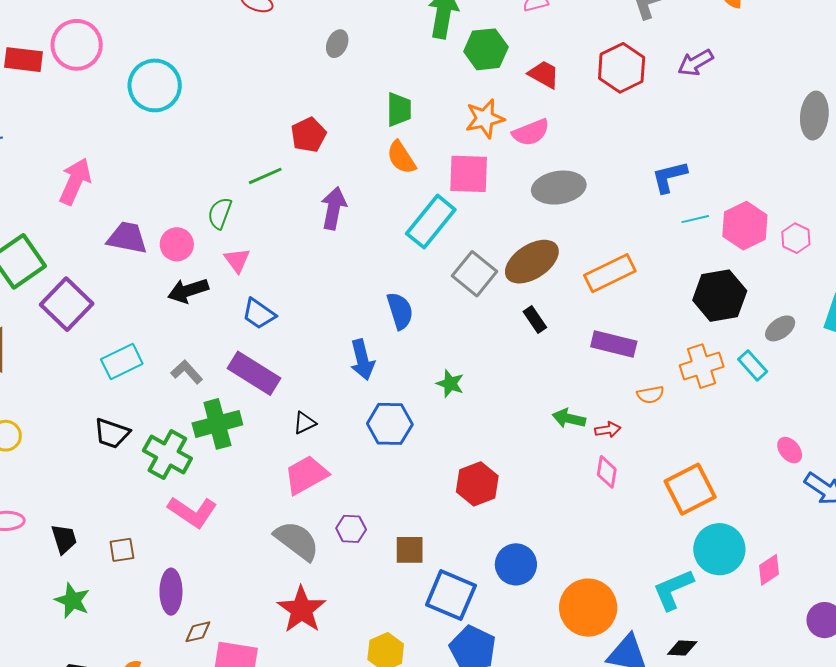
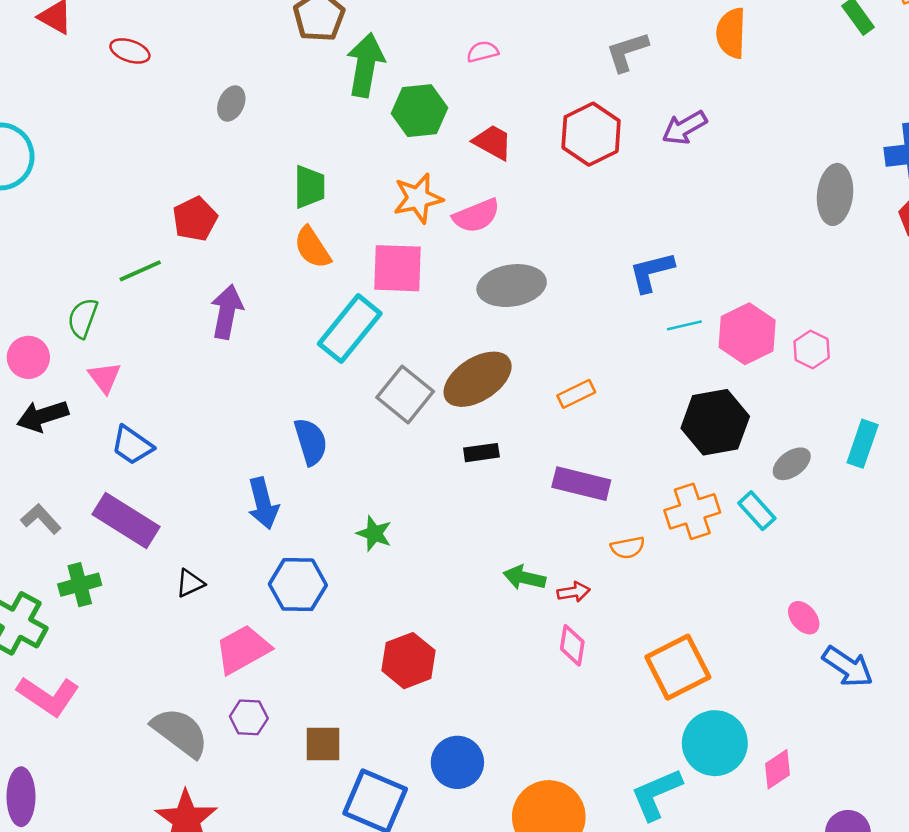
orange rectangle: (610, 273) -> (576, 394), size x0.6
black rectangle: (535, 320) -> (481, 453), turned -64
green cross: (217, 424) -> (80, 585), size x0.7
pink trapezoid: (306, 475) -> (243, 649), moved

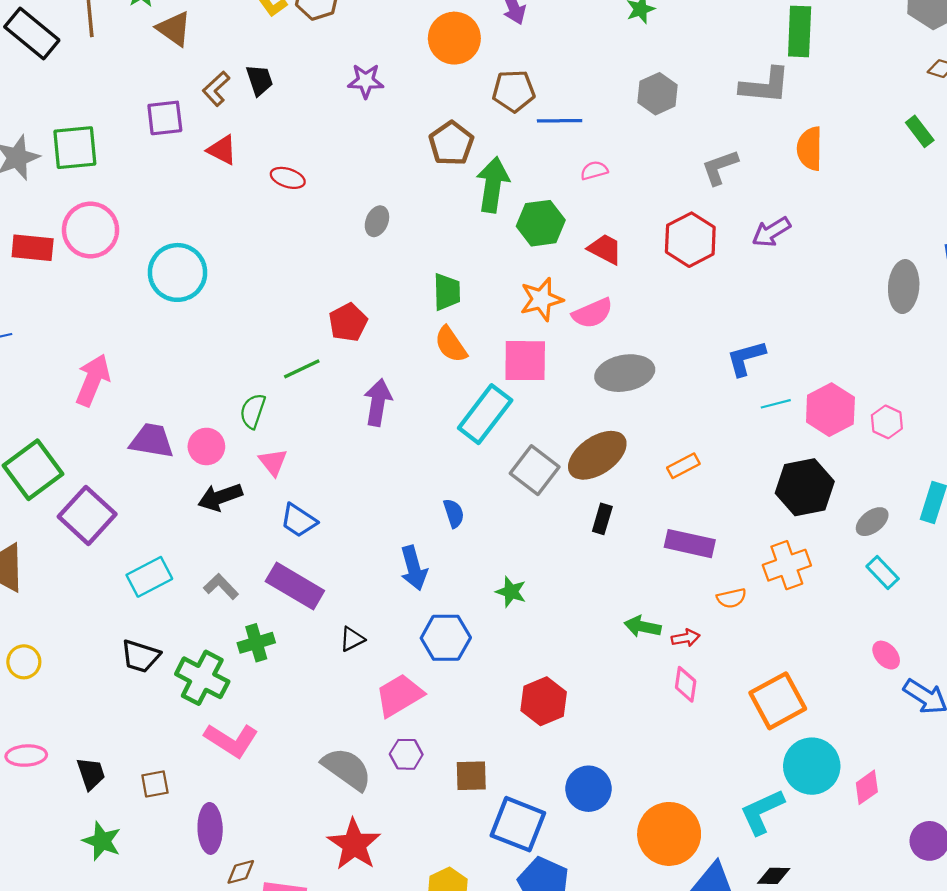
blue semicircle: (311, 442) -> (454, 513), size x0.7
black rectangle: (481, 453) -> (602, 519), turned -64
cyan rectangle: (757, 511) -> (883, 573), moved

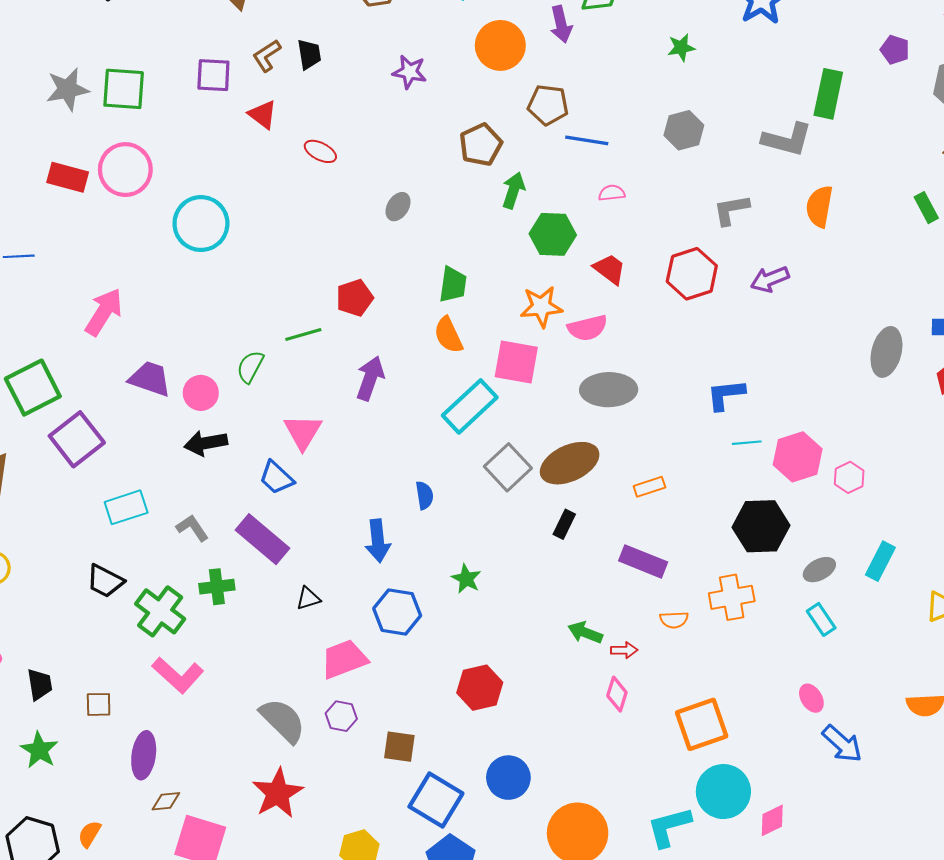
green arrow: (493, 185) -> (513, 190), size x0.7
pink triangle: (273, 462) -> (303, 432), moved, size x1.4

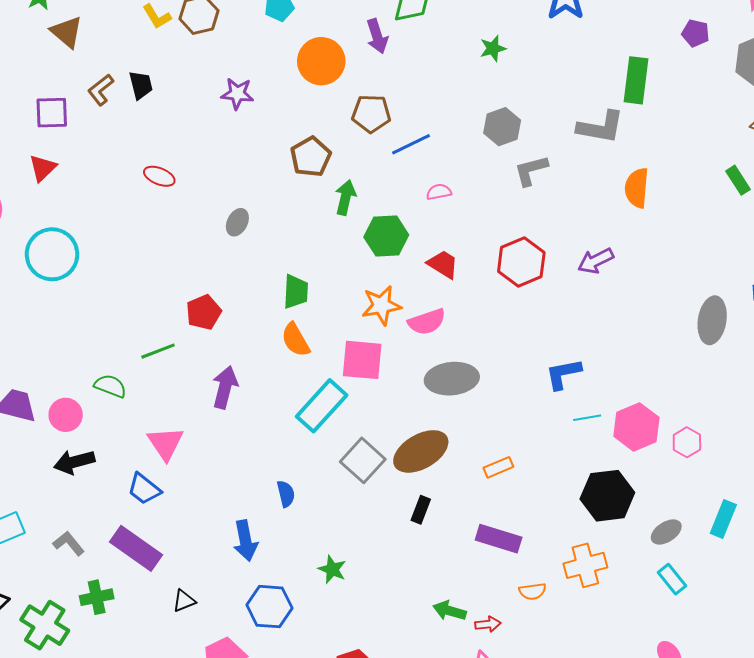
red triangle: (263, 115) -> (43, 168), moved, turned 44
blue line: (587, 140) -> (411, 144), turned -30
gray L-shape: (731, 210) -> (531, 170), moved
green semicircle: (250, 367) -> (110, 386), turned 88

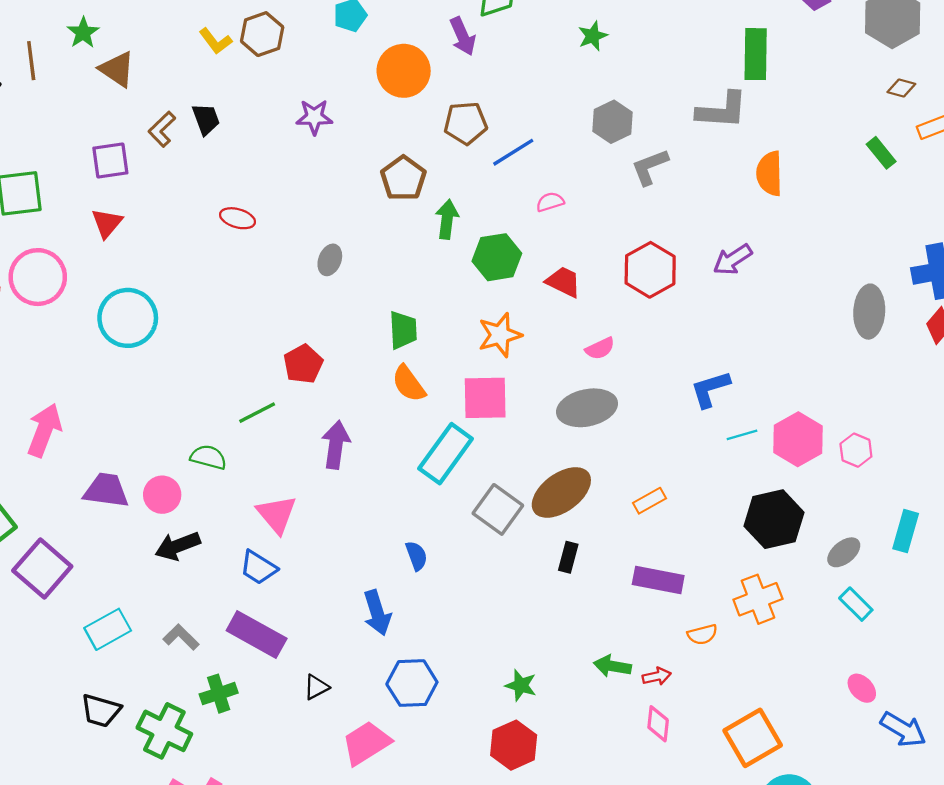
pink semicircle: (427, 322) -> (600, 348), moved, size x0.7
green star: (332, 569) -> (521, 685), moved

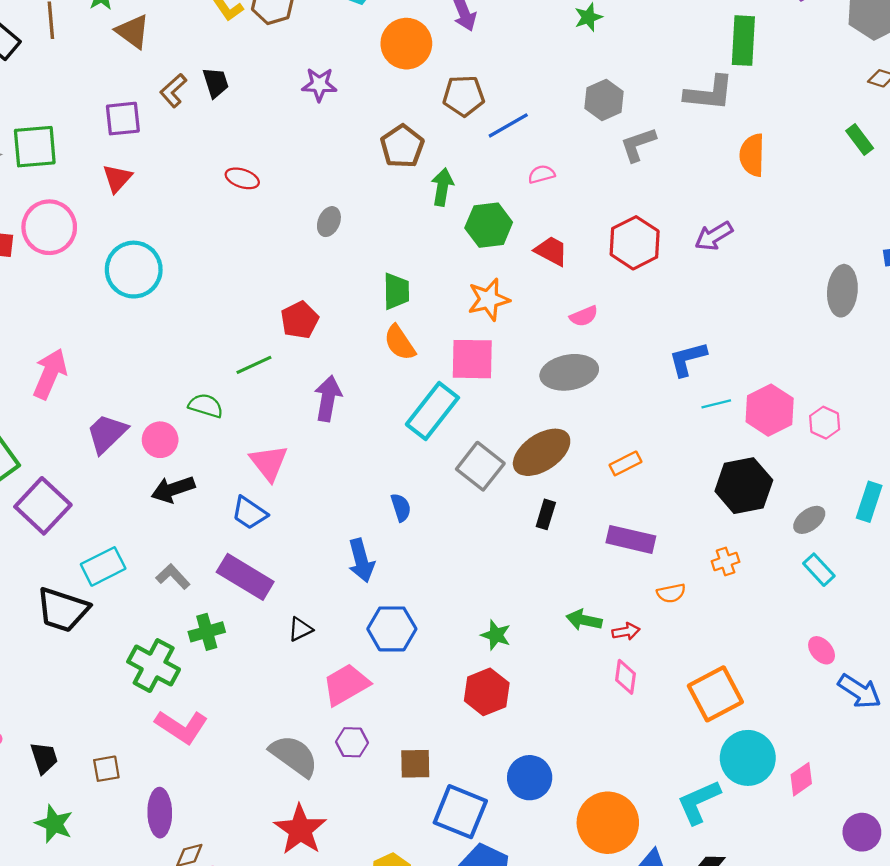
purple trapezoid: (106, 490) -> (107, 434), turned -54
orange cross: (758, 599) -> (726, 562), size x0.6
black trapezoid: (101, 711) -> (63, 610), moved, size x1.4

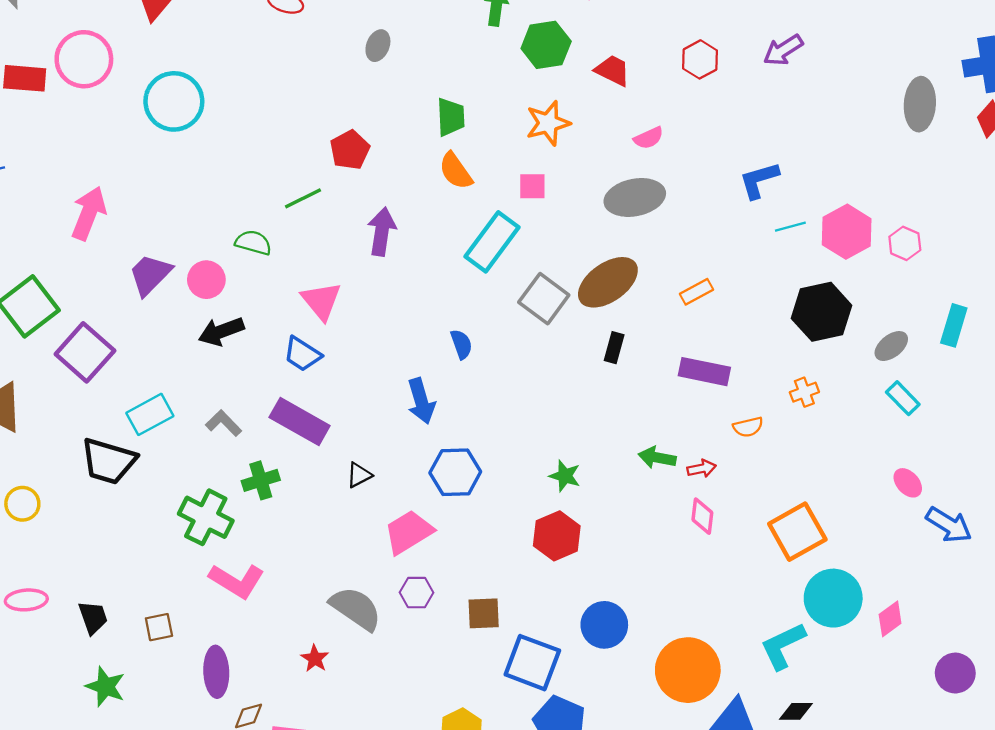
red hexagon: (635, 243) -> (700, 59), size x0.7
pink square: (472, 359) -> (532, 186), size x0.6
red star: (300, 830) -> (315, 658), moved, size x0.5

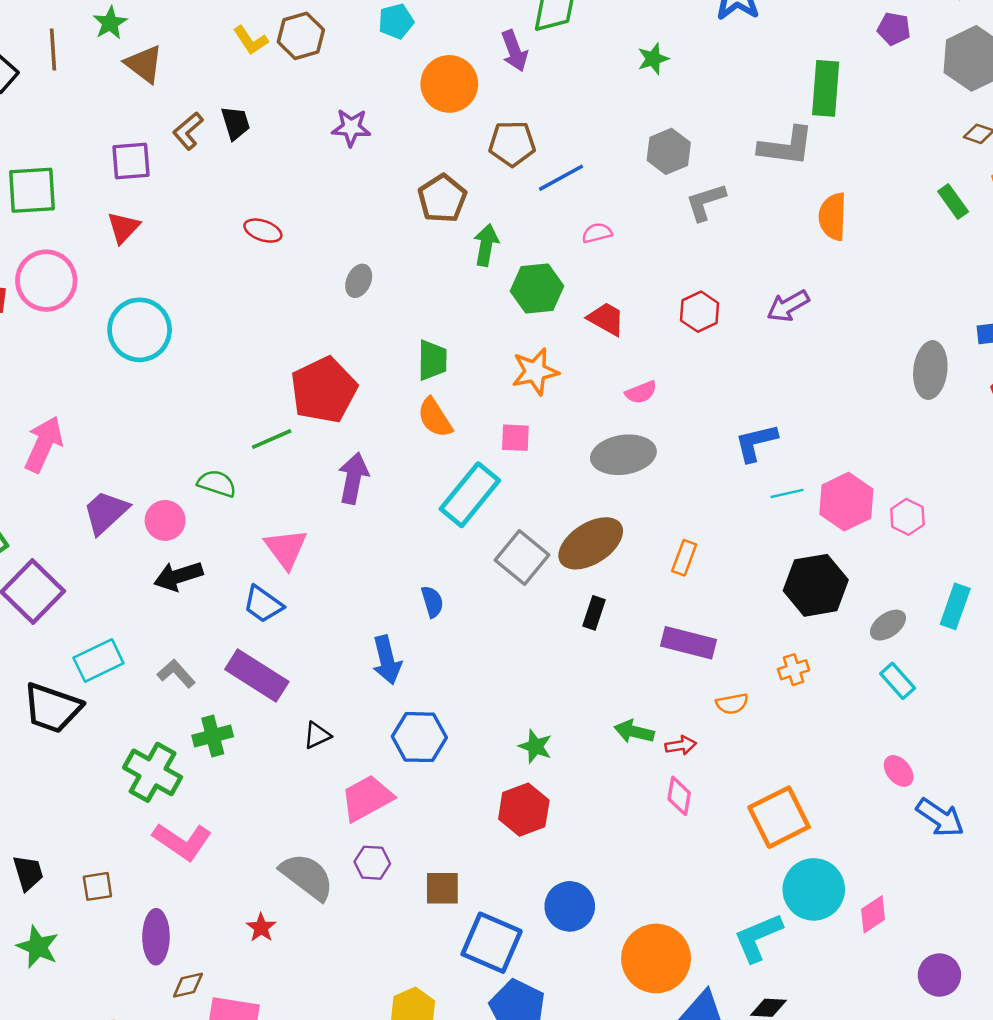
red pentagon: (350, 150) -> (324, 390), size x1.6
orange rectangle: (697, 292) -> (684, 558), turned -44

